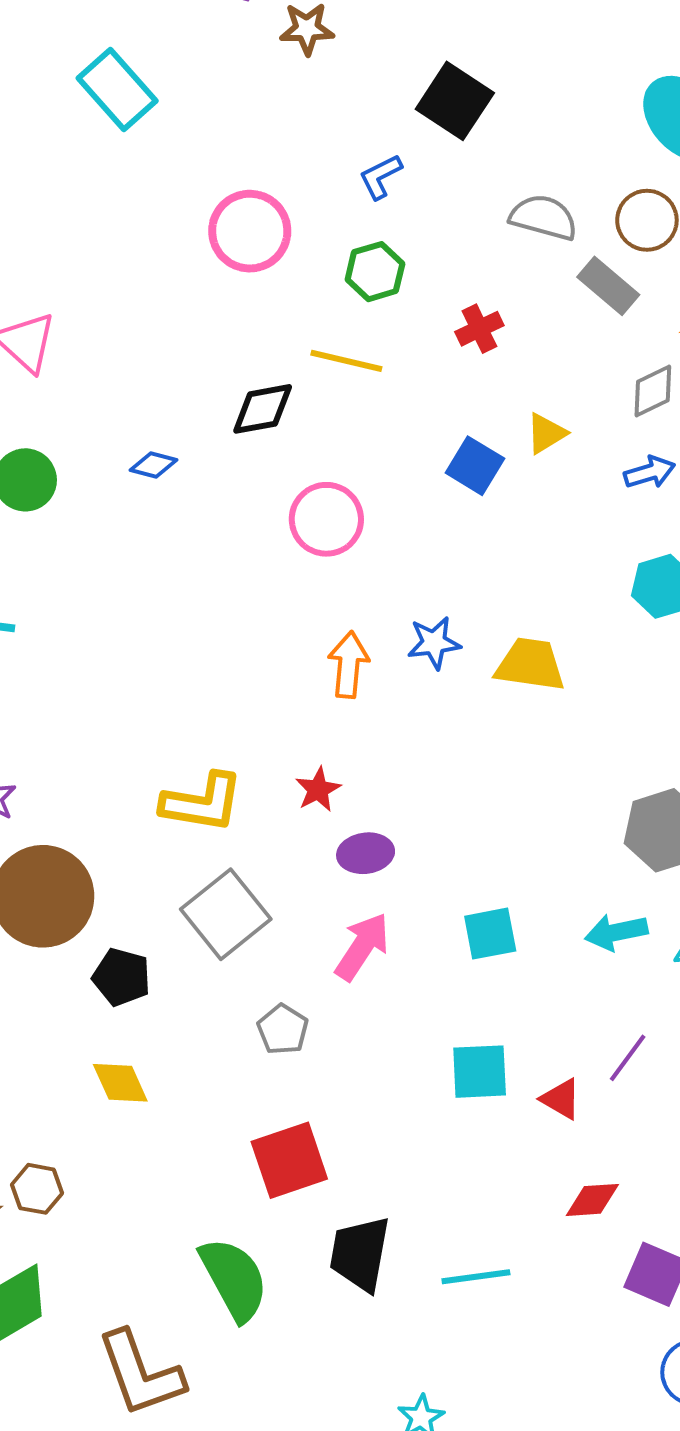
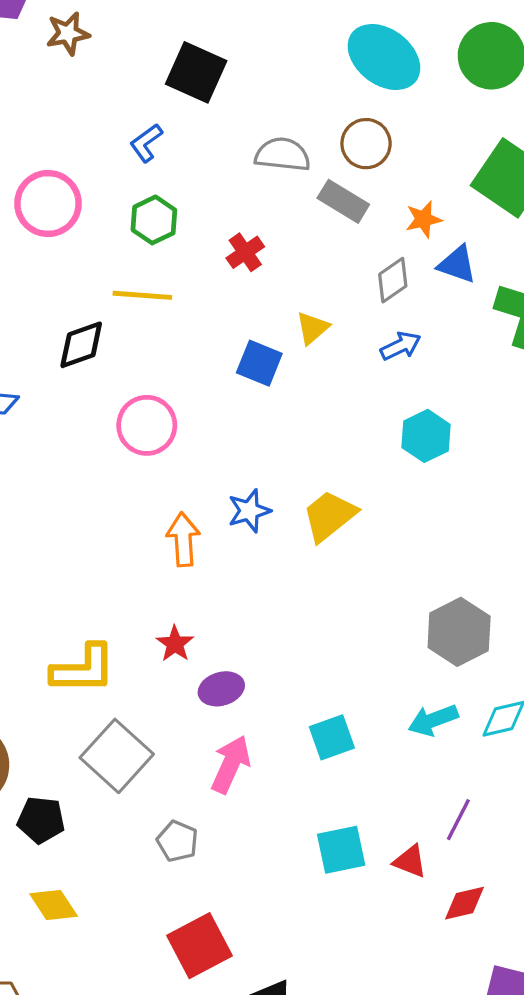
yellow trapezoid: (530, 664) -> (329, 516), turned -38
red diamond: (592, 1200) -> (464, 903), moved

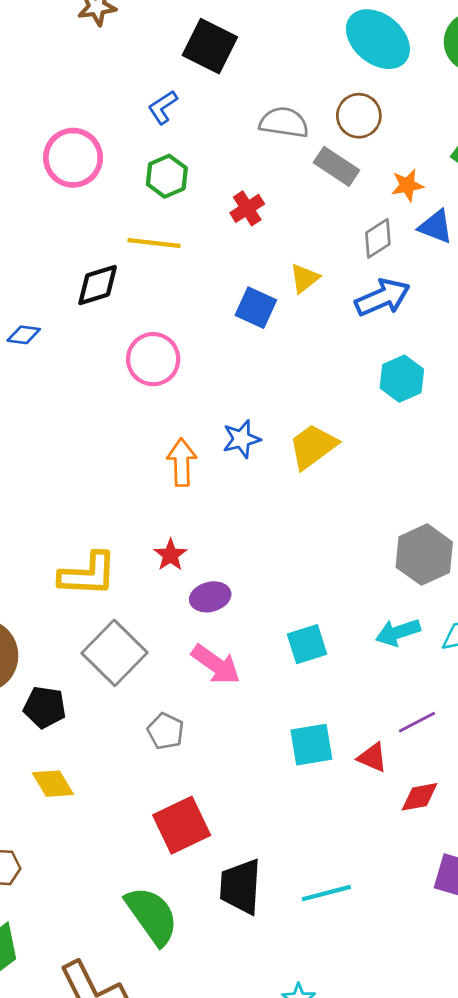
blue arrow: (401, 346) -> (382, 297), size x1.5
pink arrow: (231, 764) -> (216, 665), turned 99
purple line: (458, 820) -> (417, 722), turned 33

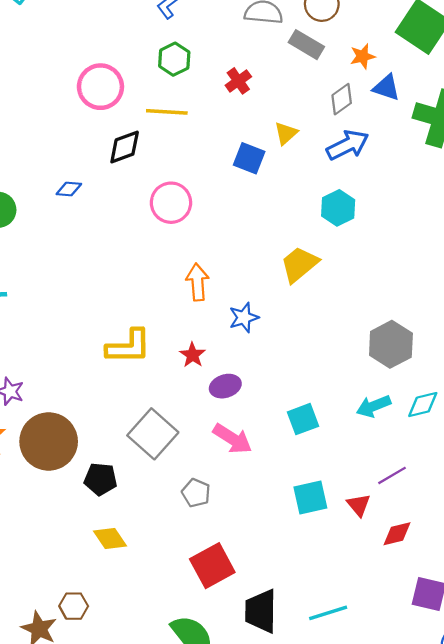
pink circle: (73, 158) -> (100, 87), moved
cyan hexagon: (402, 379) -> (338, 208), moved
blue star: (241, 439) -> (244, 318), moved
yellow L-shape: (88, 574) -> (129, 347), moved
red triangle: (372, 757) -> (359, 505), turned 30

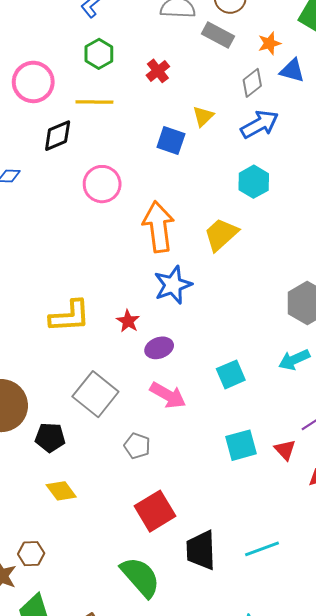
orange arrow: (197, 282) -> (158, 227), moved, size x1.5
blue star: (244, 318) -> (173, 285), size x1.4

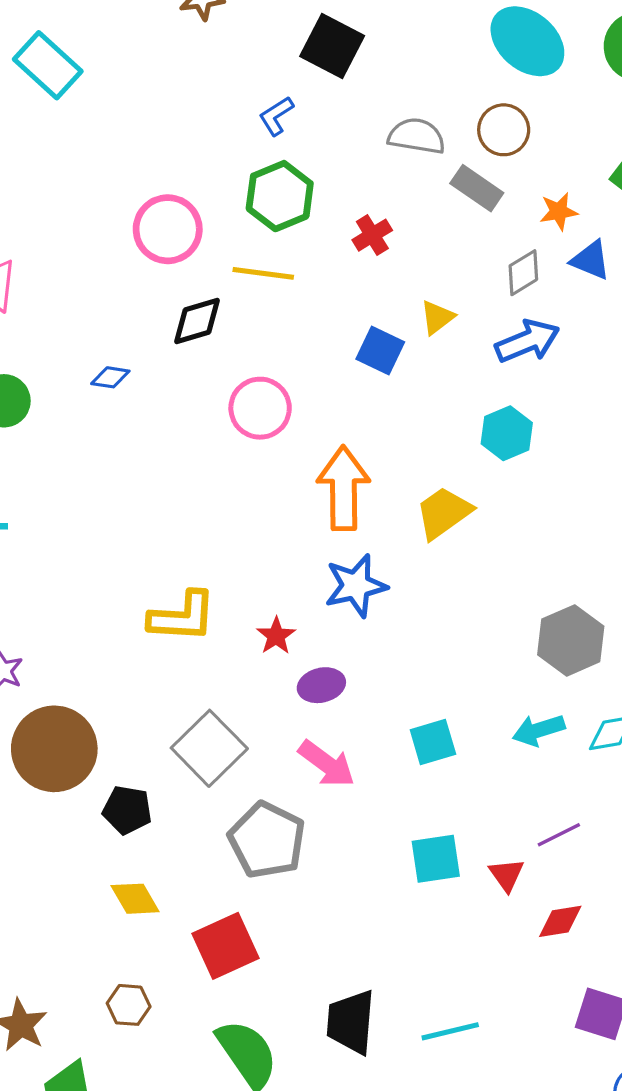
green hexagon: (99, 54) -> (280, 196), size x1.4
gray pentagon: (137, 446) -> (267, 840), size x1.8
red square: (155, 511) -> (225, 946), moved
brown hexagon: (31, 554) -> (129, 1005), moved

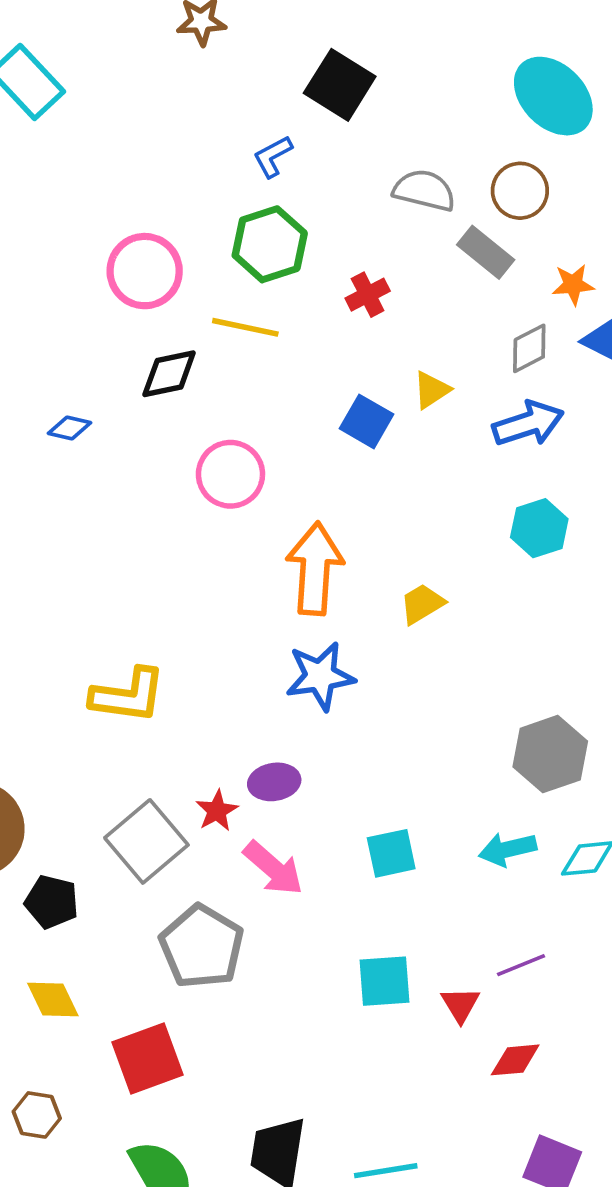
cyan hexagon: (507, 433) -> (539, 528), moved
yellow trapezoid: (444, 513) -> (422, 604), size x0.7
red star: (276, 636) -> (217, 811), moved

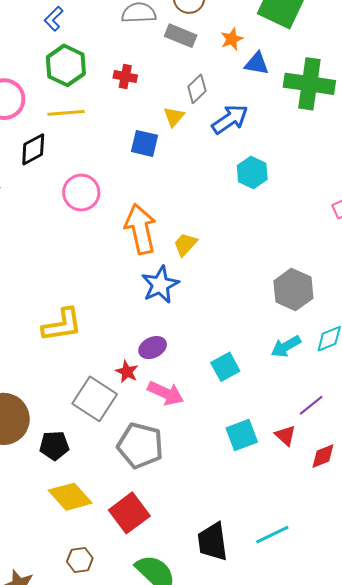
red cross: (368, 295) -> (125, 77), turned -35
gray diamond: (529, 348) -> (197, 89), moved
yellow trapezoid: (422, 604) -> (185, 244), moved
yellow diamond: (53, 999) -> (70, 497), size x1.4

